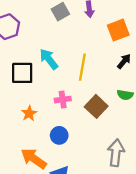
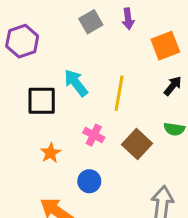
pink cross: (63, 100) -> (94, 135), turned 35

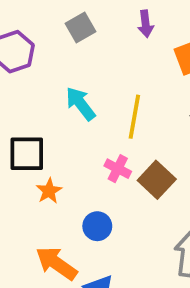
gray square: (91, 22) -> (81, 28), moved
black square: (42, 101) -> (27, 154), moved
pink cross: (94, 135) -> (118, 169), moved

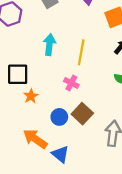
cyan arrow: (81, 104) -> (49, 45), turned 45
brown square: (157, 180) -> (82, 114), moved

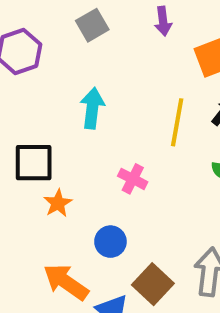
yellow line: (81, 52) -> (177, 122), moved
brown square: (82, 114) -> (153, 284), moved

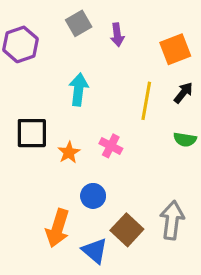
purple arrow: (163, 21) -> (117, 35), moved
orange star: (58, 203) -> (69, 152), moved
orange arrow: (66, 282) -> (58, 228), turned -108

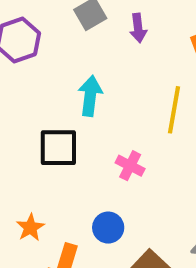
black square: (32, 133) -> (58, 148), moved
orange star: (69, 152) -> (30, 228), moved

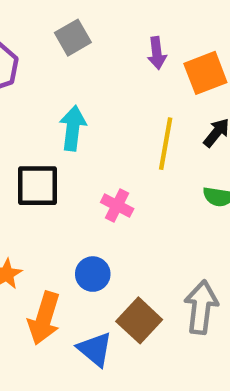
purple arrow: (138, 28) -> (157, 53), moved

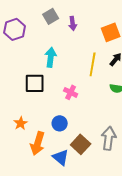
purple arrow: (157, 53) -> (73, 23), moved

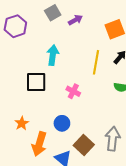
purple arrow: (73, 23) -> (75, 20), turned -112

